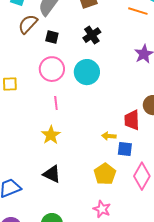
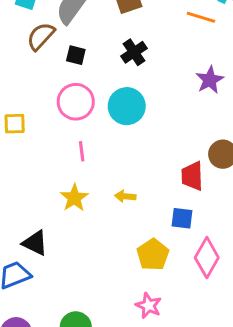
yellow arrow: (109, 136) -> (125, 196), moved
black triangle: (52, 174) -> (35, 243), moved

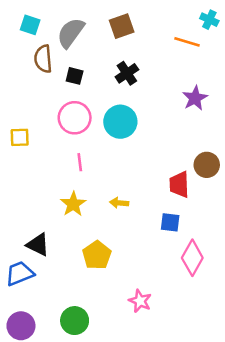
brown semicircle: (41, 36) -> (43, 59), turned -48
yellow pentagon: (153, 255) -> (97, 255), moved

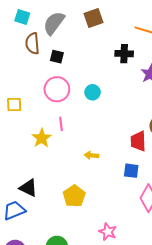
black cross: (127, 73) -> (124, 54), moved, turned 36
cyan circle: (120, 122) -> (93, 92), size x0.6
yellow star: (73, 204) -> (42, 138), moved

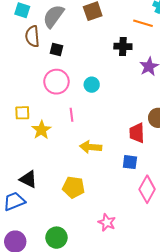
yellow square: (14, 104) -> (22, 113), moved
pink line: (61, 124) -> (72, 115), moved
yellow arrow: (91, 155) -> (91, 147), size x1.5
yellow pentagon: (74, 196) -> (74, 187), turned -30

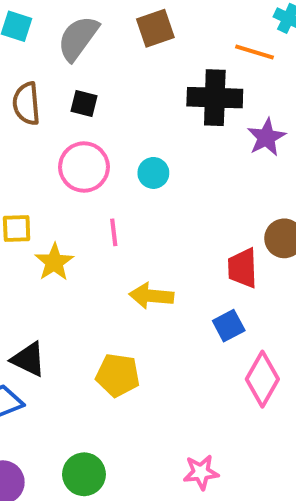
brown semicircle: (32, 36) -> (27, 104), moved
black cross: (123, 46) -> (215, 98), size x1.5
blue square: (130, 162) -> (229, 326), turned -35
pink star: (107, 222) -> (201, 472), moved, turned -30

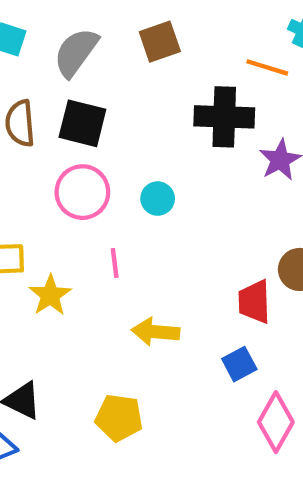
black square: (84, 104) -> (82, 123), size x1.6

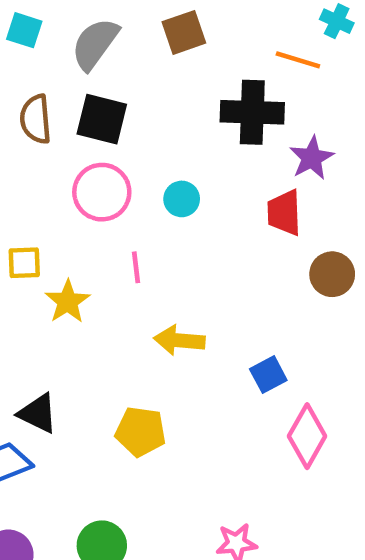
red trapezoid: (254, 302) -> (284, 213), moved

